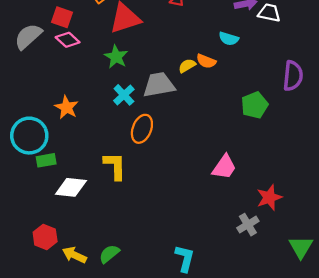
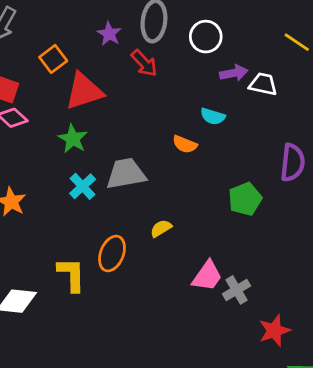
yellow semicircle: (187, 66) -> (161, 228), moved
orange ellipse: (142, 129) -> (112, 254), moved
red star: (269, 198) -> (274, 331), moved
gray cross: (248, 225) -> (237, 290), moved

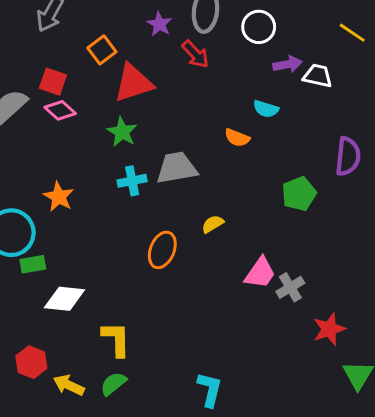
cyan cross: (83, 186) -> (132, 181), turned 32
yellow L-shape: (71, 275) -> (116, 339), moved

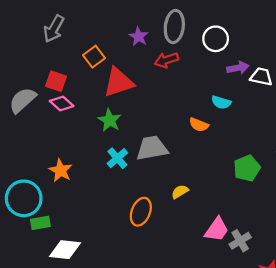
red arrow: (195, 54) -> (166, 60), turned 115
cyan cross: (132, 181) -> (117, 158), turned -30

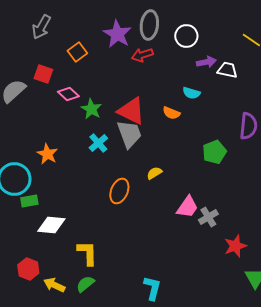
purple star: (139, 37) -> (117, 34), size x1.6
red triangle: (119, 82) -> (131, 111), moved, turned 44
pink diamond: (62, 103) -> (68, 94), moved
gray trapezoid: (152, 148) -> (129, 134), turned 80

